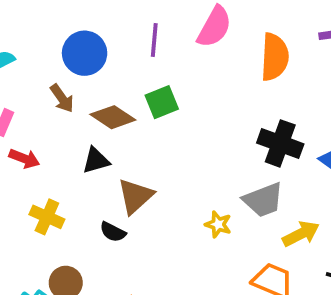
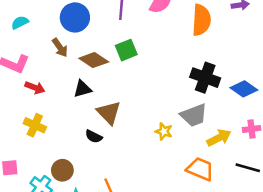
brown triangle: (135, 196) -> (109, 113), turned -32
yellow cross: (47, 217) -> (35, 125), moved

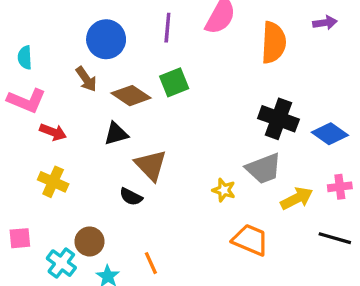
cyan semicircle: (20, 22) -> (25, 57), moved, turned -66
orange trapezoid: (200, 169) -> (250, 240), moved

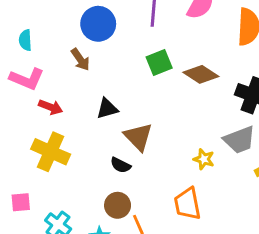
brown diamond: (131, 96) -> (201, 74), moved
yellow cross: (53, 182) -> (51, 152), size x1.4
orange trapezoid: (250, 240) -> (187, 204), moved, turned -124
brown circle: (90, 241) -> (118, 205), moved

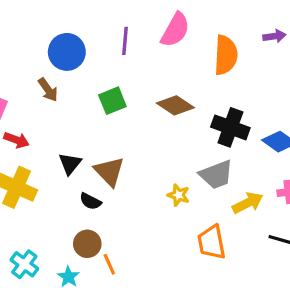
green square: (159, 62) -> (112, 101), moved
black triangle: (107, 109) -> (70, 164), moved, turned -35
orange trapezoid: (187, 204) -> (212, 242), moved

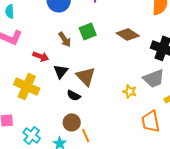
brown arrow: (48, 90) -> (65, 39), moved
red arrow: (16, 140) -> (41, 56), moved

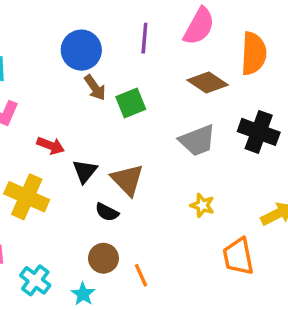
brown diamond: (128, 34) -> (208, 82), moved
brown arrow: (65, 39) -> (95, 88), moved
gray trapezoid: (154, 78) -> (197, 140), moved
orange line: (86, 135) -> (141, 275), moved

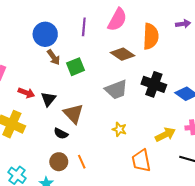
black triangle: (85, 171) -> (48, 99), moved
orange line: (141, 275) -> (82, 162), moved

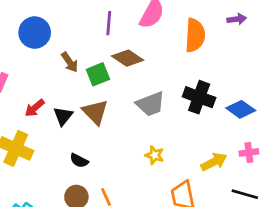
blue circle: (45, 34) -> (35, 33), moved
brown diamond: (122, 54) -> (128, 58), moved
red arrow: (26, 93) -> (35, 108), turned 119
brown triangle: (73, 114) -> (95, 112), moved

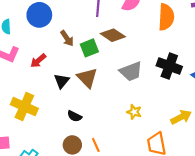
red arrow: (35, 108) -> (38, 61), moved

